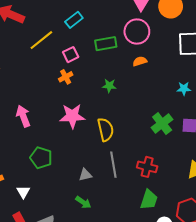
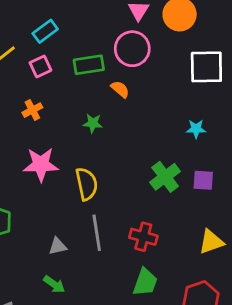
pink square: (71, 55) -> (40, 66), moved
orange semicircle: (140, 61) -> (120, 89), moved, turned 56

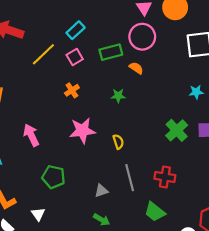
yellow semicircle: (87, 184) -> (118, 142), size x0.6
green trapezoid: (145, 282) -> (155, 212), moved, turned 115

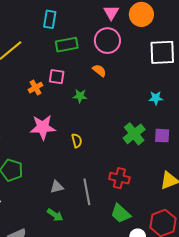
cyan rectangle: (76, 30) -> (50, 19), moved, turned -42
green rectangle: (111, 52) -> (67, 45), moved
pink square: (75, 57) -> (57, 77), moved, turned 35
gray line: (130, 178) -> (87, 192), moved
green trapezoid: (155, 212) -> (121, 214), moved

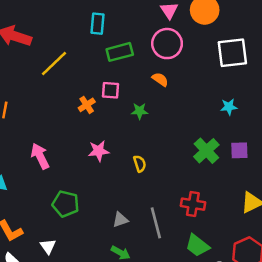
pink star: (43, 127) -> (99, 151), size x0.7

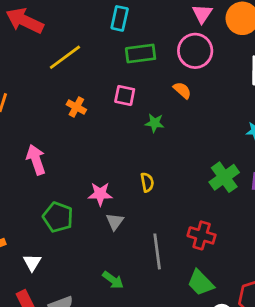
orange cross: (87, 105) -> (76, 107), moved, turned -35
pink star: (99, 151) -> (100, 194), moved
gray triangle: (120, 220) -> (115, 222), moved, turned -42

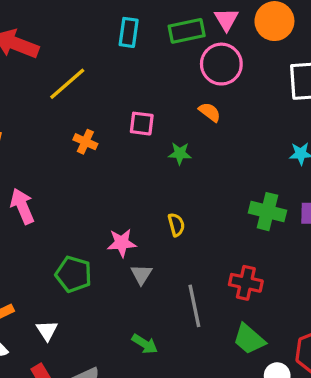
green rectangle: (141, 54) -> (187, 31), moved
pink arrow: (36, 160) -> (22, 206), moved
green cross: (224, 177) -> (267, 212), turned -36

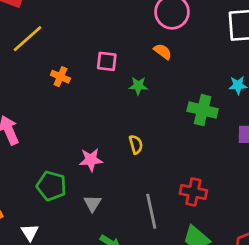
yellow line: (67, 84) -> (27, 39), moved
green cross: (267, 212) -> (203, 110), moved
gray triangle: (141, 274) -> (92, 203), moved

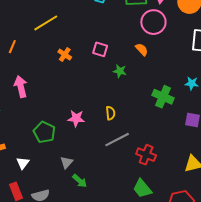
gray triangle: (92, 203) -> (67, 162), moved
gray line: (151, 211) -> (117, 140), moved, turned 65

